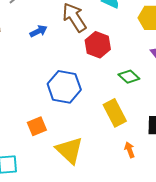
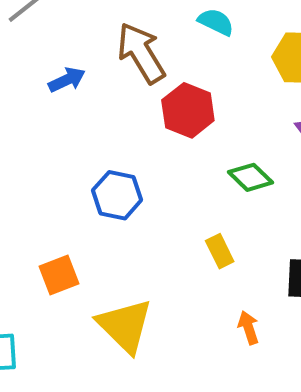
blue hexagon: (64, 87) -> (117, 195), size x0.7
yellow rectangle: (115, 113) -> (220, 251), size x0.6

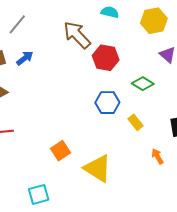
blue arrow: (67, 80) -> (25, 58), moved
blue hexagon: (117, 195) -> (107, 103), moved

